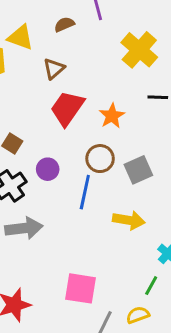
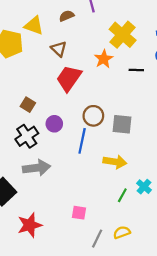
brown triangle: (54, 69) -> (59, 49), turned -35
orange star: (112, 116) -> (104, 59), moved
gray square: (138, 170) -> (122, 124), turned 30
green line: (151, 286) -> (122, 195), moved
pink square: (81, 288) -> (79, 213), size x0.6

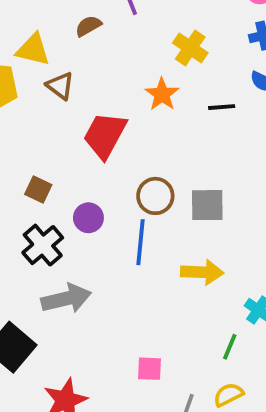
yellow cross: (123, 35) -> (190, 48), size x0.7
brown triangle: (59, 49) -> (60, 86), moved
green line: (122, 195) -> (230, 347), moved

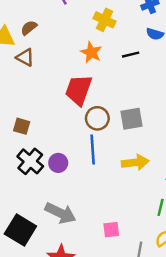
brown semicircle: (88, 26) -> (29, 28), moved
red trapezoid: (105, 135) -> (79, 90), moved
purple circle: (88, 218) -> (58, 163), moved
gray arrow: (66, 299) -> (60, 213), moved, turned 48

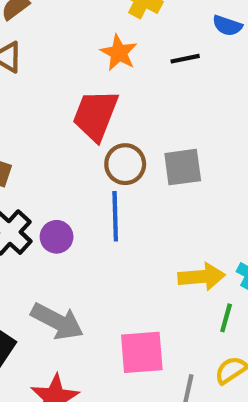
yellow arrow: (135, 162) -> (202, 277), moved
pink square: (111, 230) -> (142, 352), size x1.6

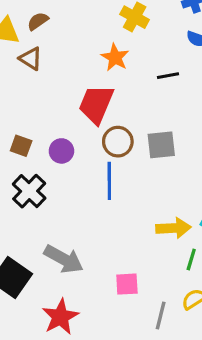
black line: (185, 59) -> (168, 76), moved
purple circle: (57, 237) -> (61, 151), moved
pink square: (142, 352) -> (127, 284), size x0.7

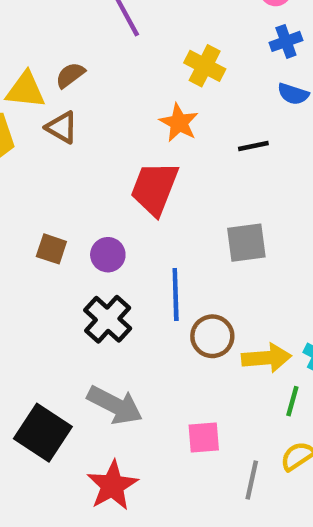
brown circle: (118, 142) -> (212, 336), moved
black cross: (29, 191) -> (108, 319), moved

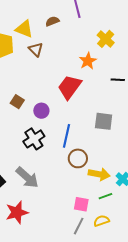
brown semicircle: (70, 75) -> (52, 21), moved
green line: (292, 401) -> (105, 196), turned 40
pink square: (204, 438) -> (81, 204), moved

